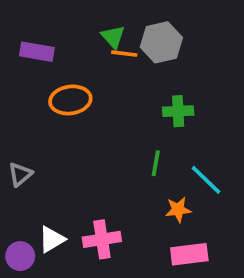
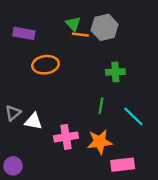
orange star: (178, 210) -> (100, 142), moved, size x1.5
white triangle: (52, 239) -> (33, 121), moved, turned 42
pink cross: (102, 239) -> (66, 137), moved

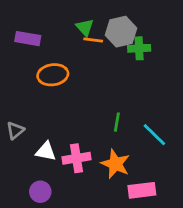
green cross: (115, 72) -> (139, 48), moved
white triangle: (33, 121) -> (46, 151), moved
orange star: (100, 142) -> (115, 164), turned 30
purple circle: (13, 166) -> (40, 192), moved

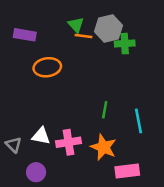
gray triangle: (15, 130) -> (14, 145), moved, turned -35
cyan line: (154, 135) -> (138, 121), turned 35

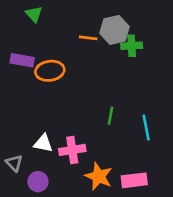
green triangle: (76, 25) -> (34, 14), moved
purple rectangle: (25, 35) -> (22, 60), moved
gray triangle: (14, 145) -> (14, 163), moved
orange star: (103, 147) -> (99, 176), moved

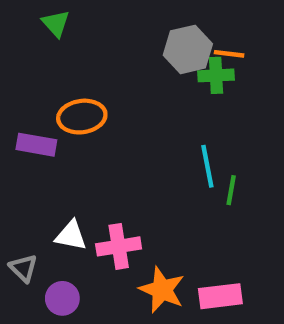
orange line: (88, 38) -> (229, 54), moved
purple rectangle: (22, 60) -> (36, 145), moved
green line: (111, 116) -> (231, 190), moved
cyan line: (146, 128) -> (207, 166), moved

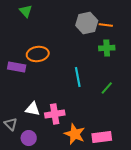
green cross: (216, 75) -> (107, 48), moved
cyan line: (207, 166) -> (78, 77), moved
green line: (231, 190) -> (107, 88), turned 32

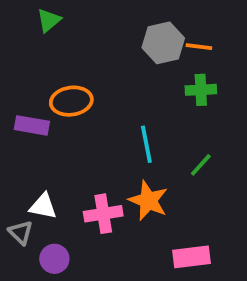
green triangle: (26, 11) -> (49, 20), turned 32
white triangle: (33, 109) -> (43, 206), moved
orange star: (75, 134) -> (148, 201), moved

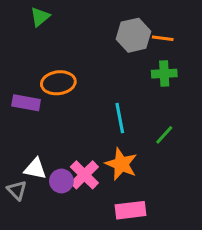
pink cross: (103, 214) -> (84, 175), turned -36
pink rectangle: (191, 257) -> (130, 210), moved
purple circle: (54, 259) -> (61, 181), moved

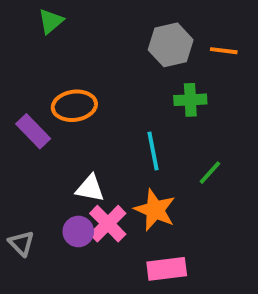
orange line: (163, 38) -> (224, 51), moved
green cross: (164, 74) -> (190, 100), moved
purple rectangle: (26, 103) -> (33, 131), turned 36
white triangle: (35, 169) -> (90, 188), moved

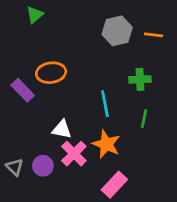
green cross: (190, 100) -> (140, 79), moved
green line: (210, 173) -> (144, 119), turned -30
purple circle: (78, 232) -> (43, 166), moved
pink rectangle: (167, 269) -> (114, 185), turned -40

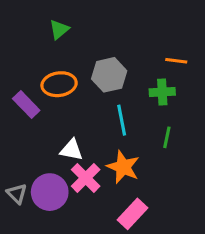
green triangle: (35, 15) -> (59, 29), moved
gray hexagon: (117, 31) -> (109, 75), moved
orange line: (153, 35) -> (176, 61), moved
purple circle: (43, 166) -> (50, 192), size x1.5

